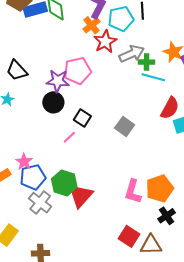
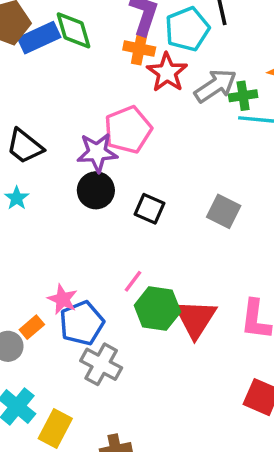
orange cross: (92, 25) -> (139, 49), turned -30
pink line: (69, 137) -> (133, 281), moved
green hexagon: (64, 183) -> (157, 309), moved
red triangle: (81, 196) -> (195, 318), moved

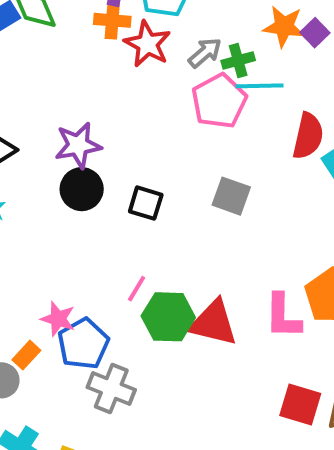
gray arrow: (215, 86) -> (205, 53), size x0.7
pink pentagon: (128, 130) -> (219, 101), moved
red triangle: (195, 318) -> (213, 323), turned -42

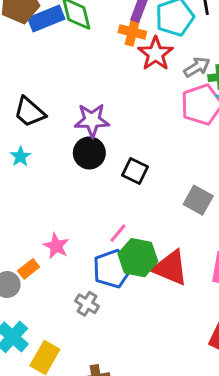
gray square: (231, 196) -> (198, 200), moved
blue pentagon: (83, 344) -> (112, 269), moved
gray cross: (111, 388) -> (87, 304), size x0.7

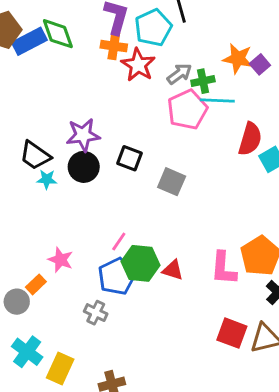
black trapezoid: (30, 112) -> (35, 155), moved
cyan star: (20, 157) -> (47, 179), moved, turned -30
black square: (135, 171) -> (130, 158), moved
gray square: (198, 200) -> (172, 182), moved
red triangle: (170, 268) -> (173, 270), size x0.6

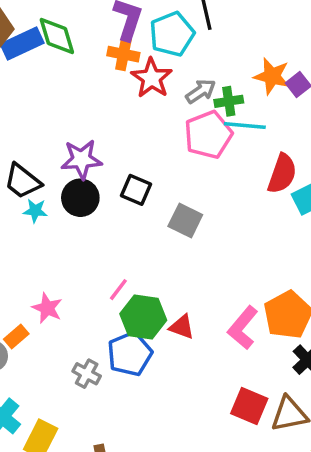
pink L-shape: (223, 268) -> (243, 328), turned 33
blue pentagon: (117, 276) -> (130, 354), moved

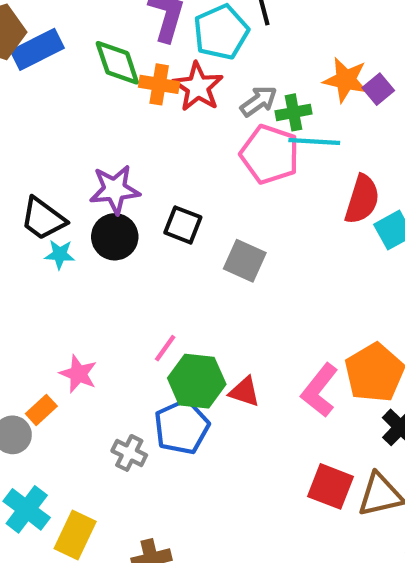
green diamond: (57, 36) -> (117, 63), moved
orange cross: (123, 54) -> (159, 84), moved
pink pentagon: (208, 135) -> (270, 154), turned -30

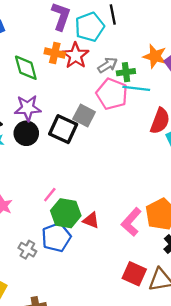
green diamond: (117, 63) -> (26, 68), moved
black square: (183, 225) -> (63, 129), size x1.4
gray square: (245, 261) -> (84, 115), moved

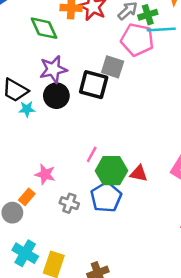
gray cross: (27, 250) -> (69, 203), moved

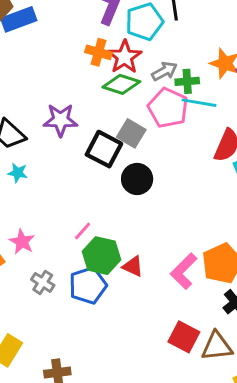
green diamond: (44, 28) -> (121, 84), moved, turned -60
black circle: (56, 96) -> (137, 179), moved
cyan star: (27, 109) -> (18, 173), moved

